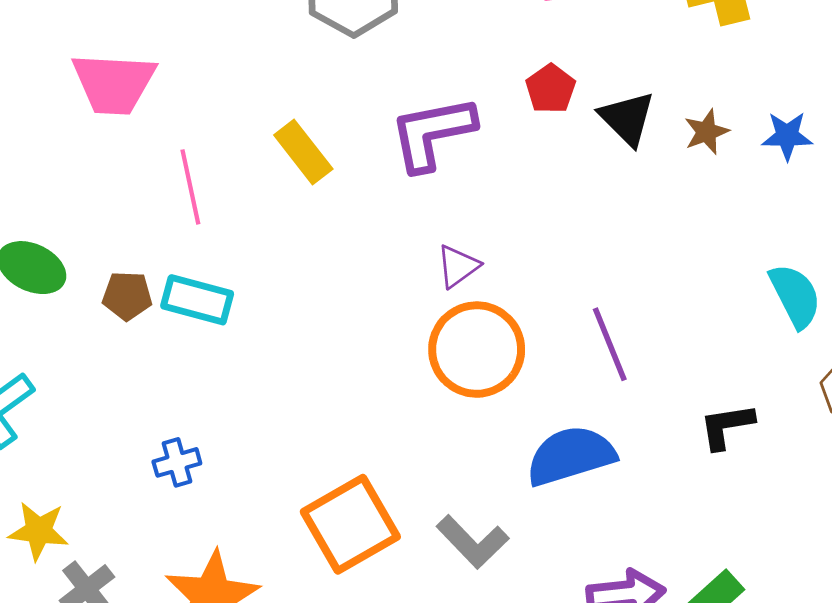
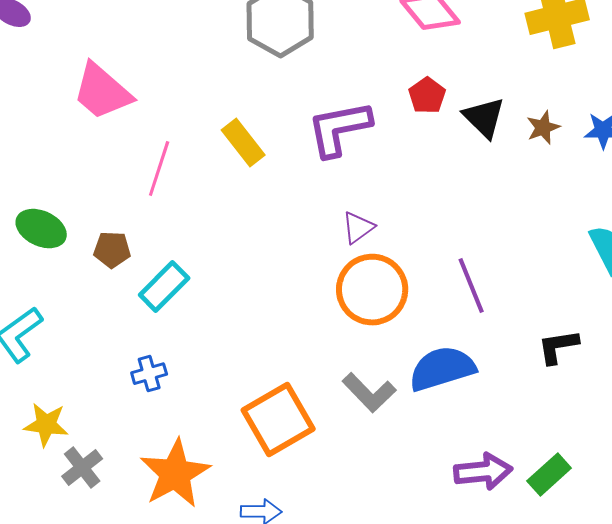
pink trapezoid: (114, 83) -> (102, 92), turned 38
pink line: (190, 187) -> (159, 169), turned 30
cyan rectangle: (197, 300) -> (164, 287), moved, turned -60
gray L-shape: (473, 542) -> (369, 393), moved

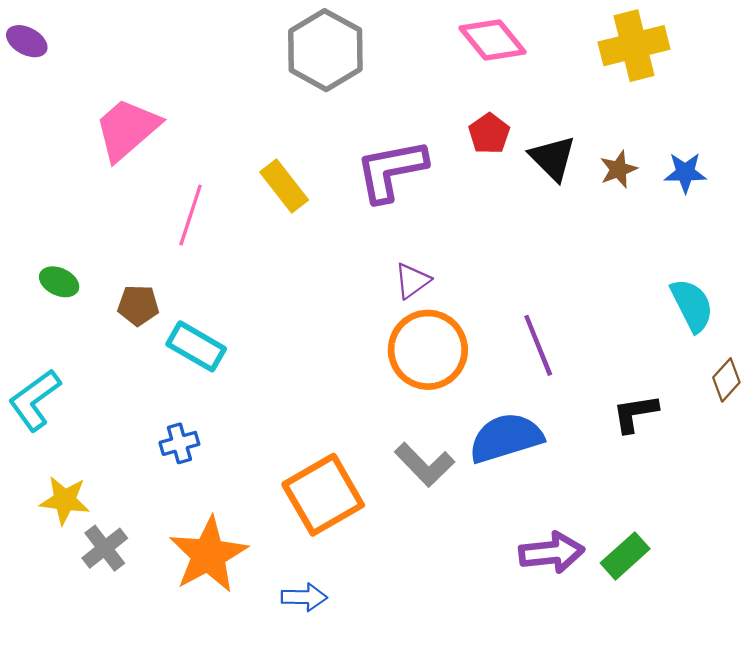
pink trapezoid: (102, 92) -> (127, 129), turned 98
green ellipse: (41, 229) -> (59, 282), size x0.7
cyan rectangle: (164, 287) -> (196, 346), turned 75

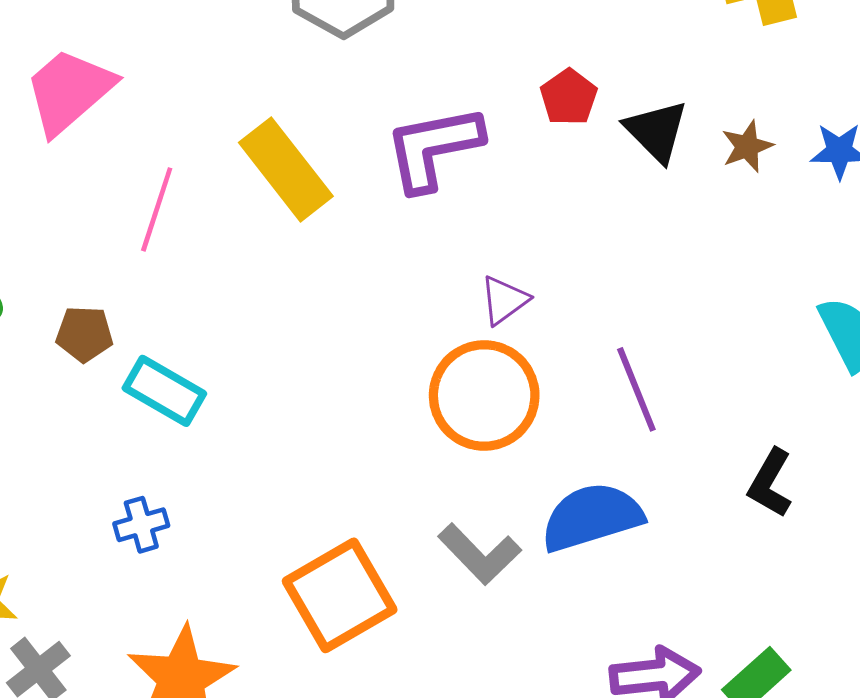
yellow rectangle: (284, 186) -> (286, 169), size x1.4
purple triangle: (412, 281) -> (504, 300), moved
black L-shape: (635, 413) -> (770, 483), turned -51

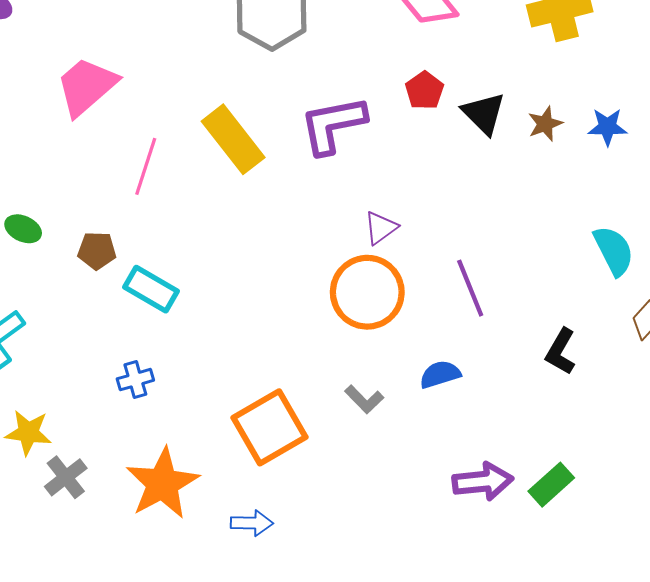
blue semicircle: (592, 517) -> (440, 374), size x0.6
gray L-shape: (480, 554) -> (364, 399), size x0.7

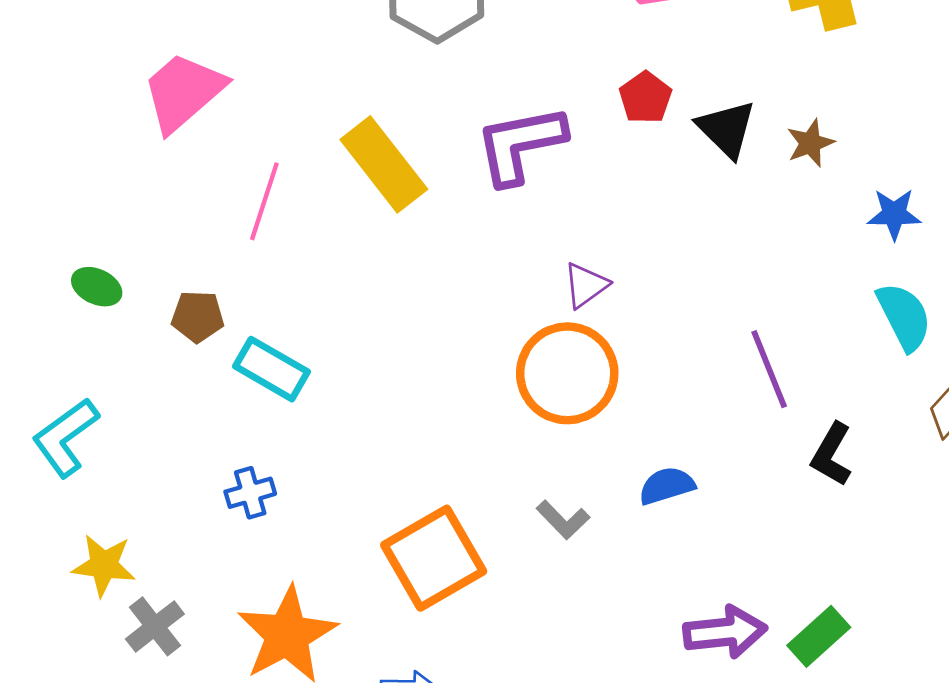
blue star: (607, 127) -> (894, 214), moved
purple line: (470, 288) -> (769, 369), moved

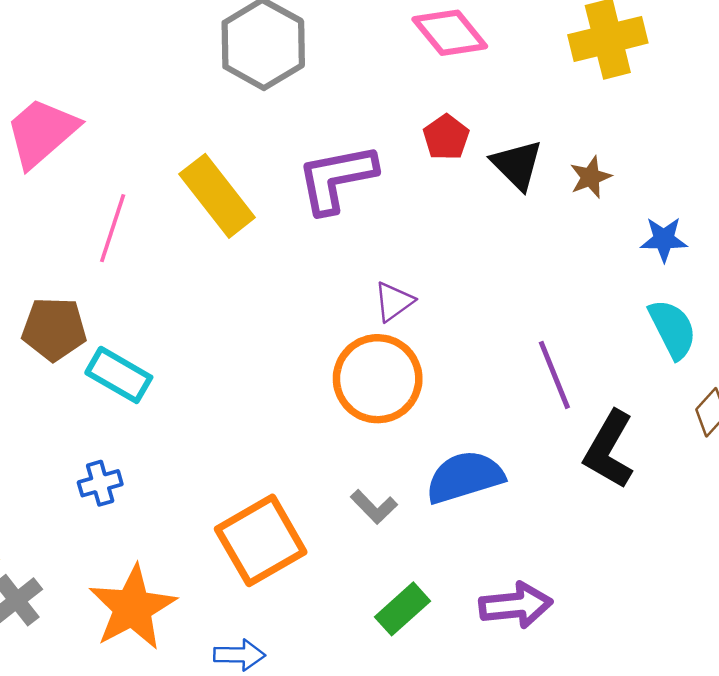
brown pentagon: (198, 316) -> (54, 329), size x1.4
black L-shape: (832, 454) -> (609, 450), size x1.4
blue semicircle: (667, 486) -> (465, 477), size x1.6
green rectangle: (819, 636) -> (403, 609), moved

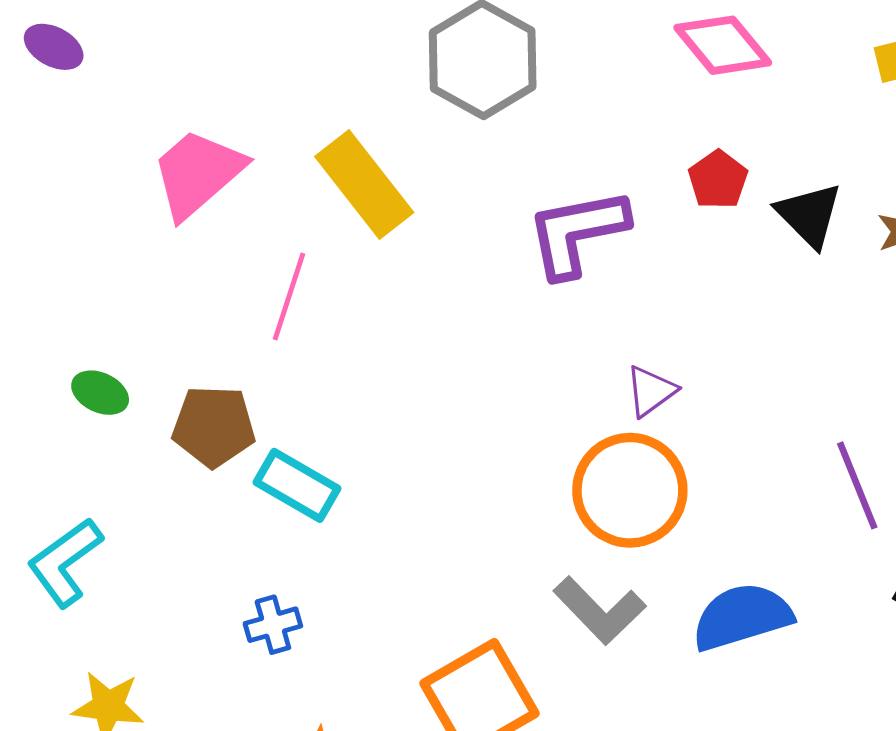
yellow rectangle: (217, 196) -> (364, 184), moved
gray L-shape: (374, 507) -> (600, 610), moved, size x1.5

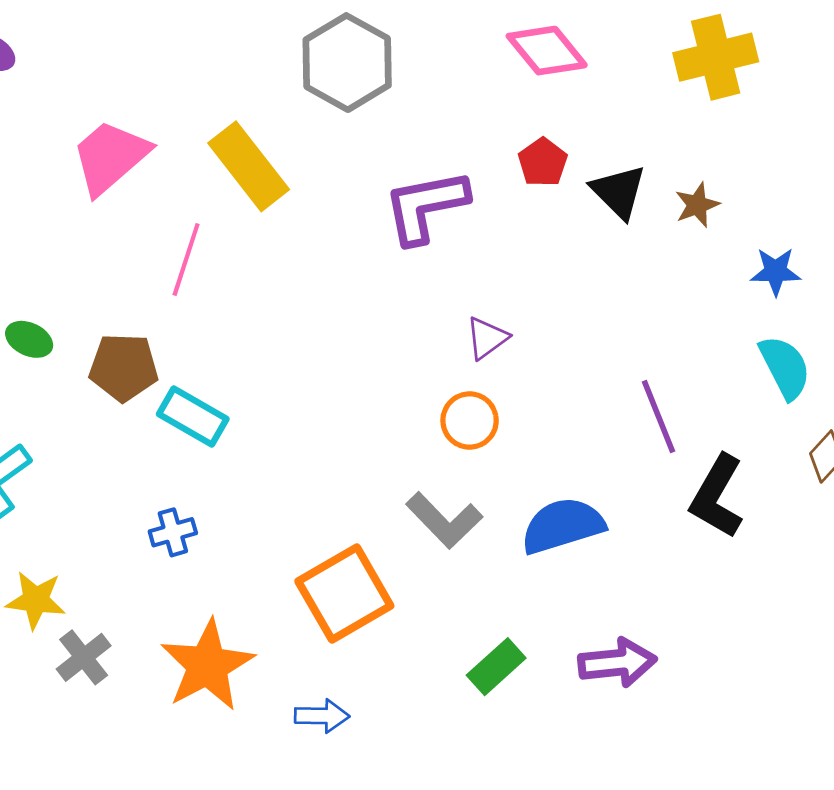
orange circle: (630, 490) -> (470, 420), size x0.6

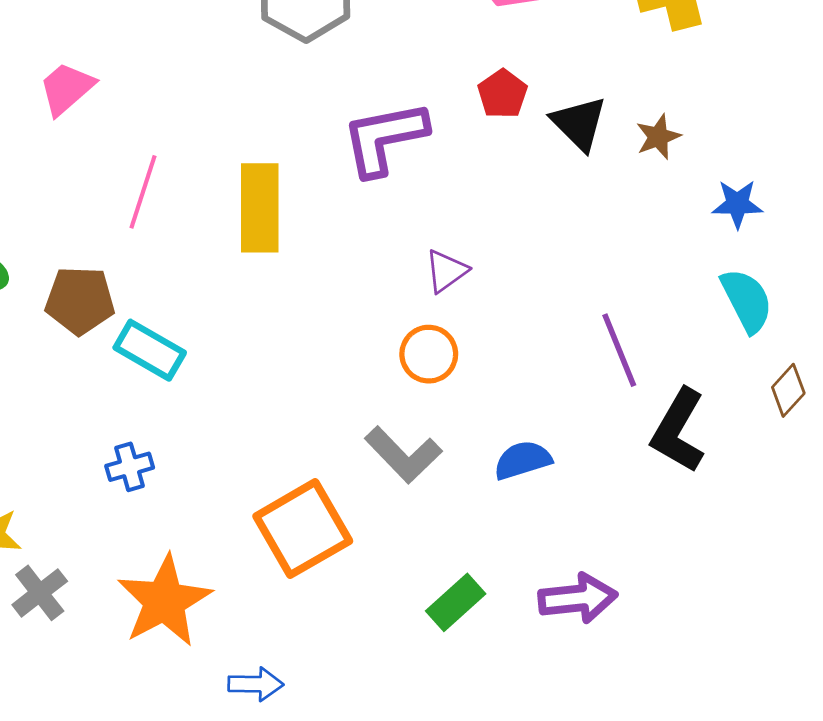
pink trapezoid: (110, 157) -> (67, 88), size x0.7
yellow rectangle: (249, 166) -> (260, 208), moved, turned 38
blue semicircle: (563, 526) -> (523, 460), size x0.7
blue arrow: (322, 716) -> (256, 684), moved

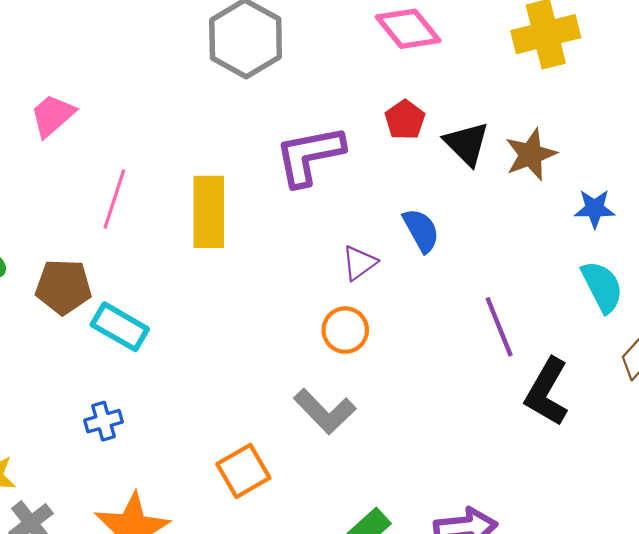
brown star: (658, 137) -> (531, 154), size x1.4
blue semicircle: (523, 460) -> (421, 230), moved, turned 78
orange square: (303, 529) -> (243, 471), size x0.7

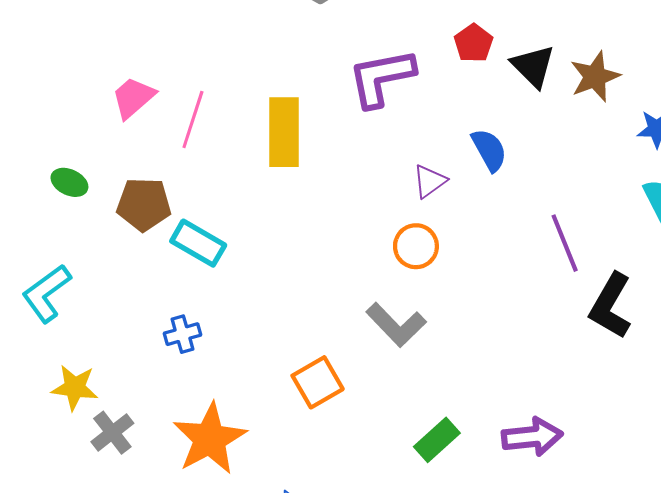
pink trapezoid: (53, 115) -> (133, 98), moved

